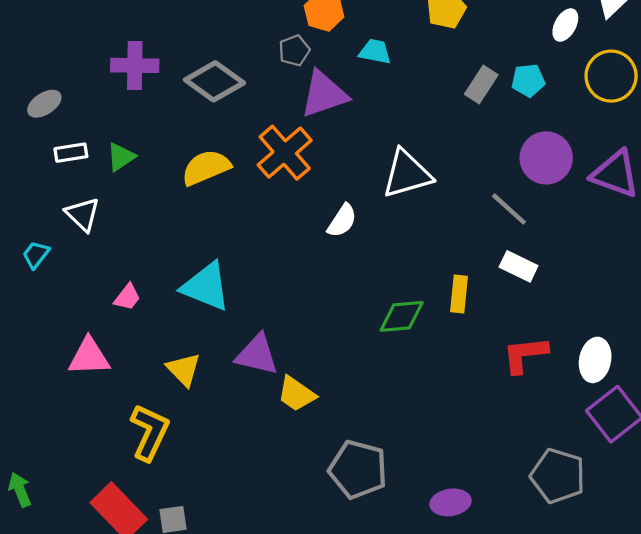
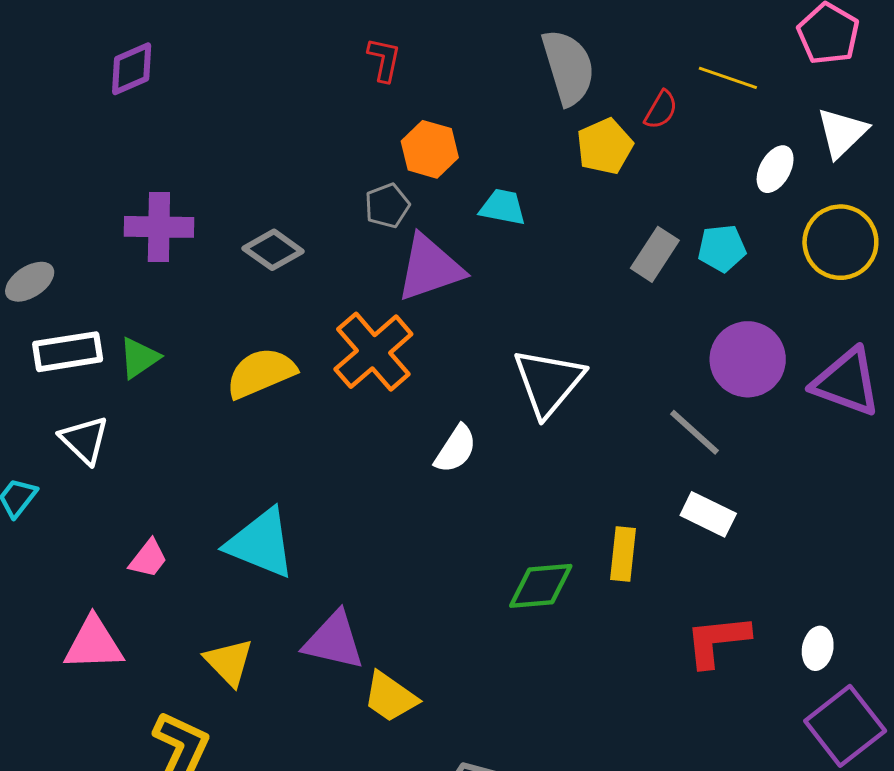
gray diamond: (214, 81) -> (273, 250), size x0.7
white rectangle: (71, 153) -> (68, 352), size x1.4
white triangle: (407, 174) -> (548, 382), turned -34
white ellipse: (595, 360) -> (818, 648), size x0.7

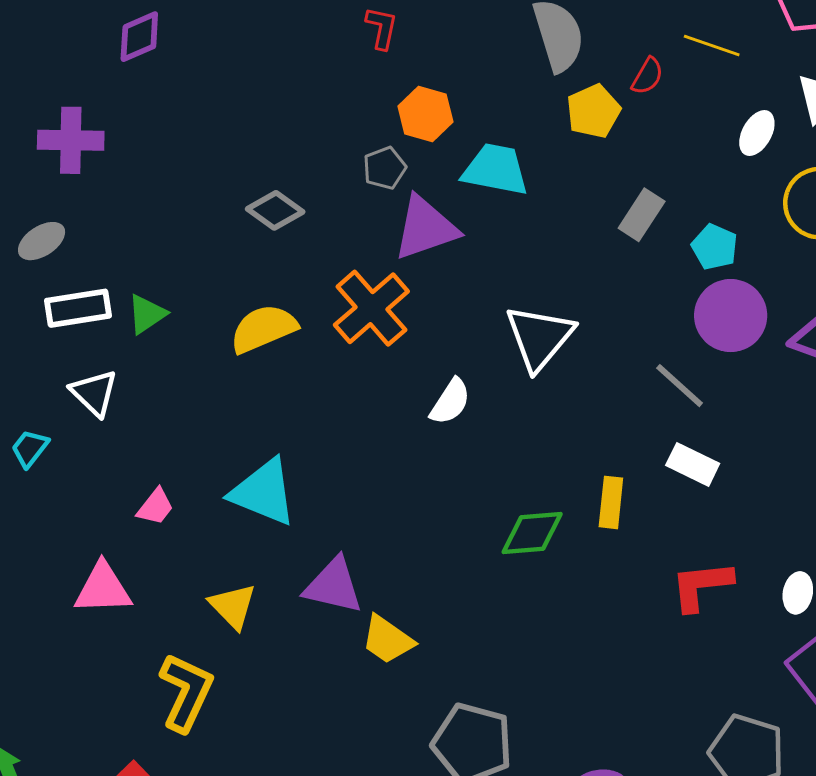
cyan trapezoid: (503, 207) -> (496, 170), size x1.5
purple cross: (159, 227) -> (71, 140), moved
cyan pentagon: (722, 248) -> (715, 247), moved, turned 30

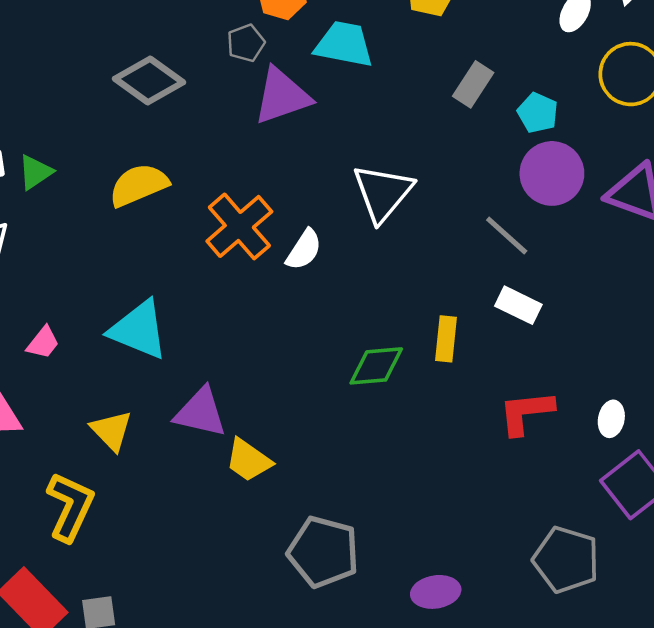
gray diamond: (275, 210) -> (149, 80), size x1.4
orange cross: (371, 308) -> (239, 226), moved

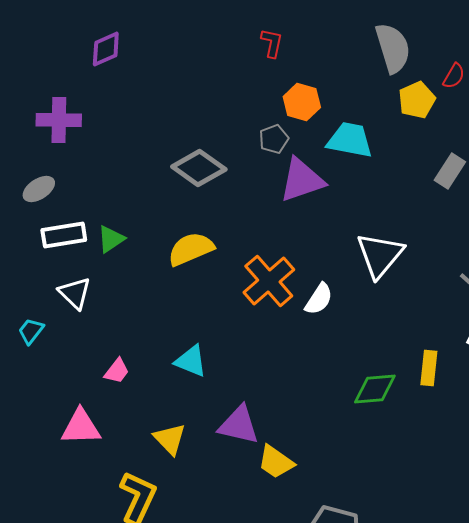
cyan triangle: (139, 330) -> (191, 361), size x0.7

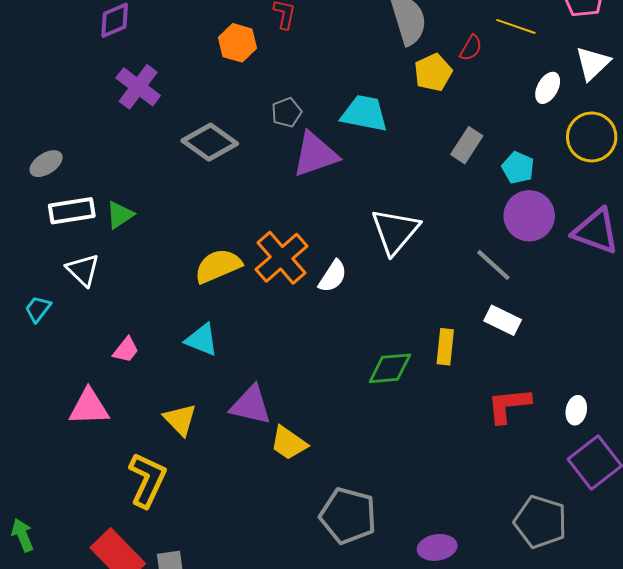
orange hexagon: (302, 102) -> (237, 43), moved
purple cross: (59, 120) -> (138, 87), moved, turned 36
yellow semicircle: (191, 249) -> (218, 266), moved

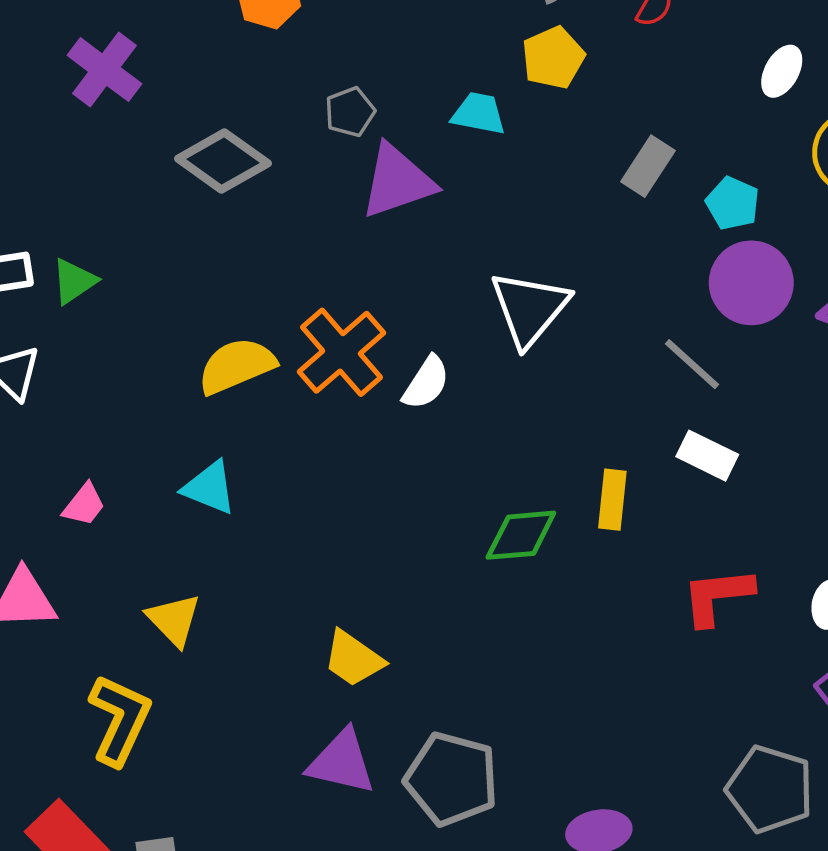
yellow pentagon: (433, 72) -> (553, 58), moved
cyan trapezoid: (364, 113) -> (479, 114), size x0.7
purple triangle: (251, 405) -> (341, 762), moved

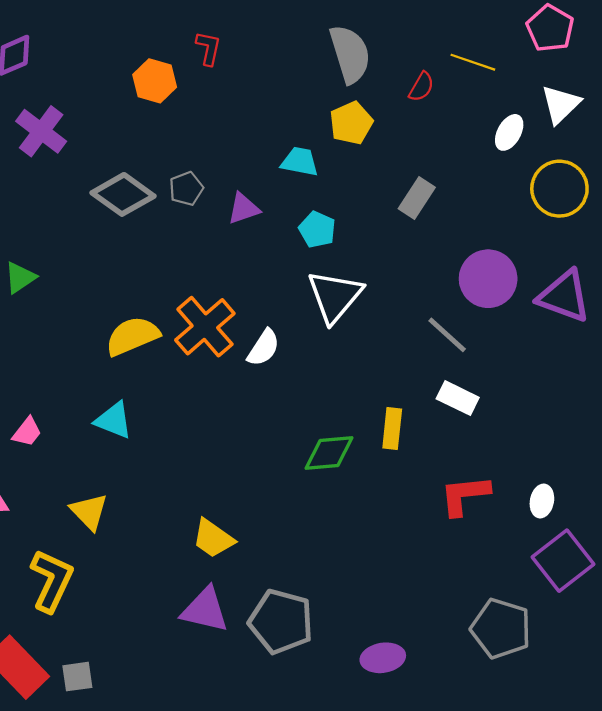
gray pentagon: (350, 112) -> (186, 189), moved
purple triangle: (397, 181) -> (244, 208), size x0.6
cyan pentagon: (733, 203) -> (317, 230), moved

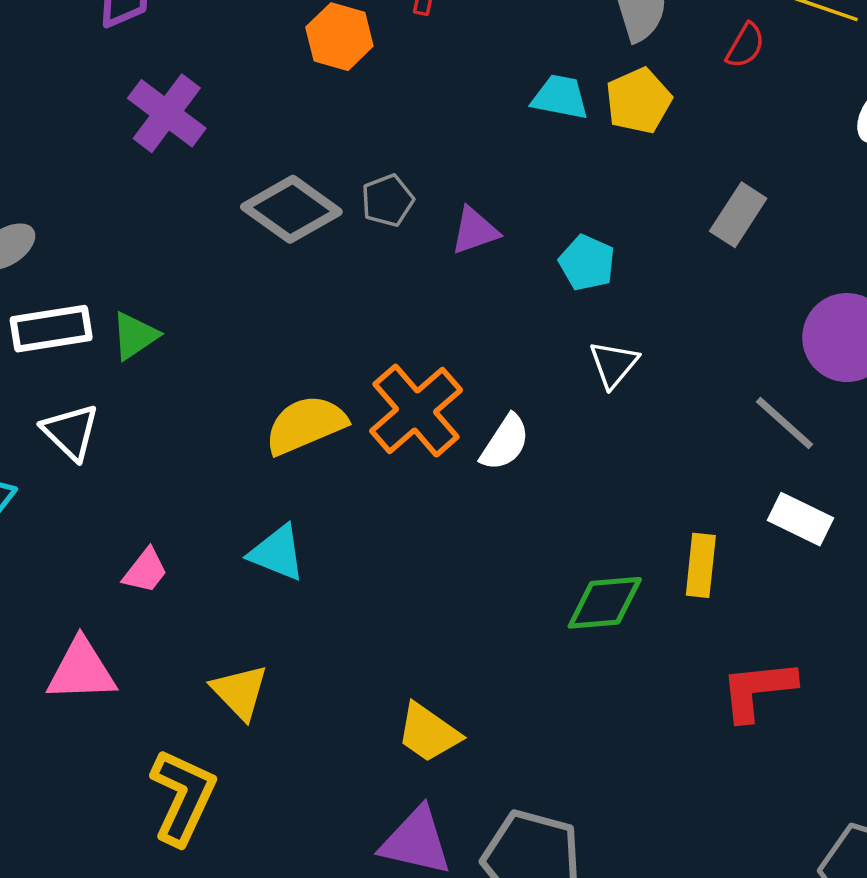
cyan trapezoid: (300, 162) -> (560, 97), moved
white triangle: (335, 296) -> (614, 364), size x0.6
red L-shape: (465, 495) -> (758, 690), moved

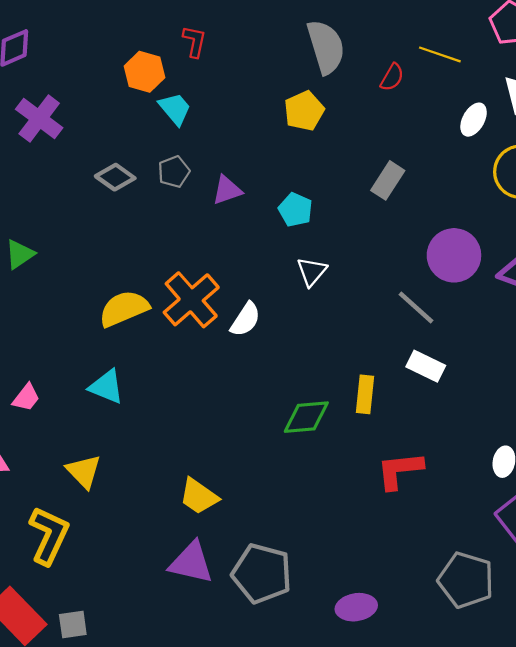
cyan trapezoid: (560, 97) -> (175, 109), moved, turned 39
yellow pentagon: (639, 101) -> (304, 111), moved
gray diamond: (291, 209) -> (115, 177), size x0.7

